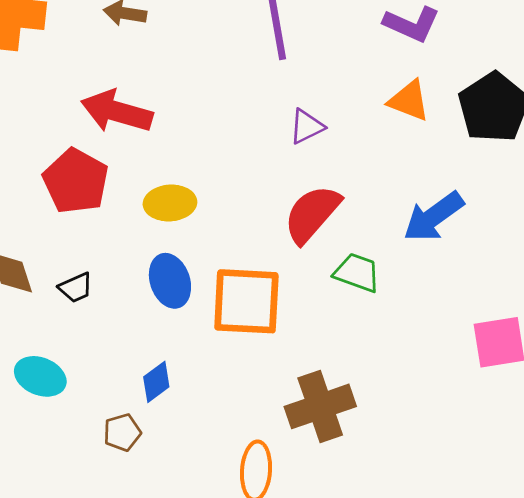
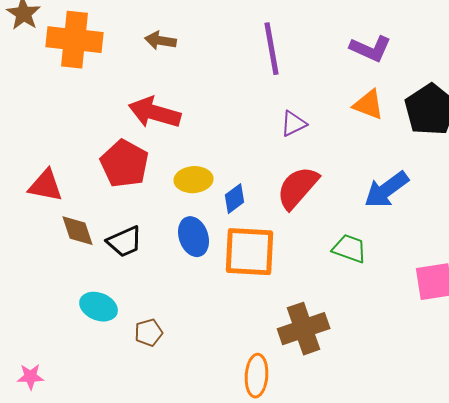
green trapezoid: (357, 273) -> (350, 249), moved
black trapezoid: (76, 288) -> (125, 242), size x1.4
blue diamond: (156, 382) -> (235, 199), moved
brown pentagon: (122, 432) -> (149, 333), moved

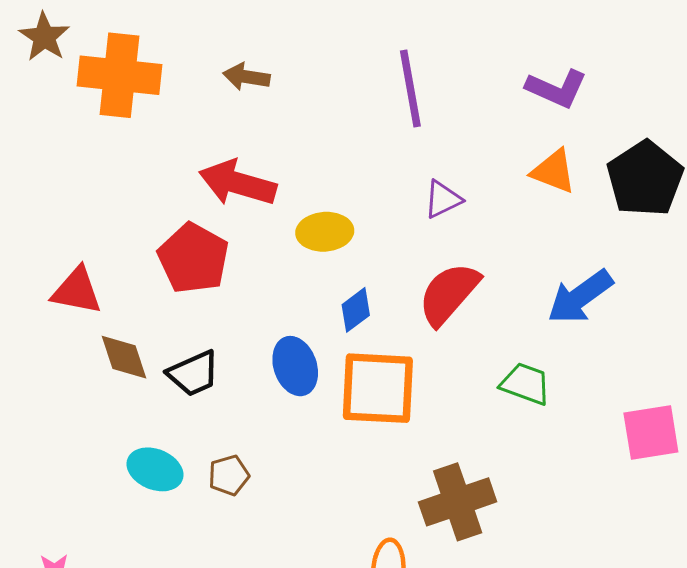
yellow ellipse: (194, 180) -> (325, 232), moved
brown pentagon: (149, 333) -> (229, 475), moved

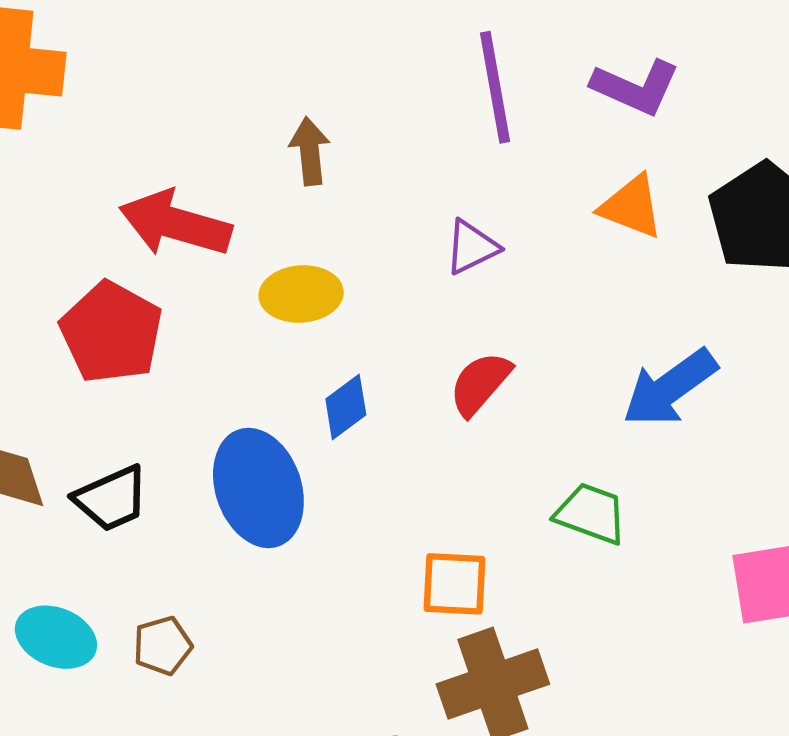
brown arrow: (247, 77) -> (310, 151), moved, turned 75
purple line: (410, 89) -> (495, 87), moved
red semicircle: (449, 294) -> (480, 384), size x0.7
blue ellipse: (295, 366) -> (258, 488), size x1.4
orange square: (378, 388) -> (455, 584), moved, size x0.6

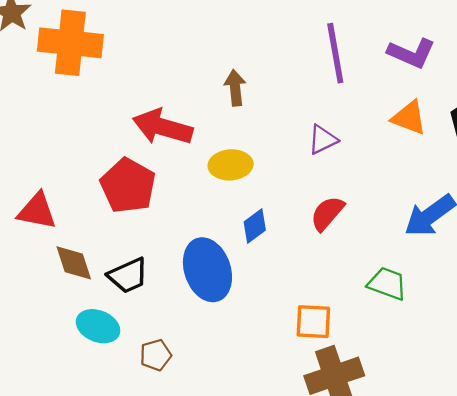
cyan ellipse: (56, 637) -> (98, 326), moved

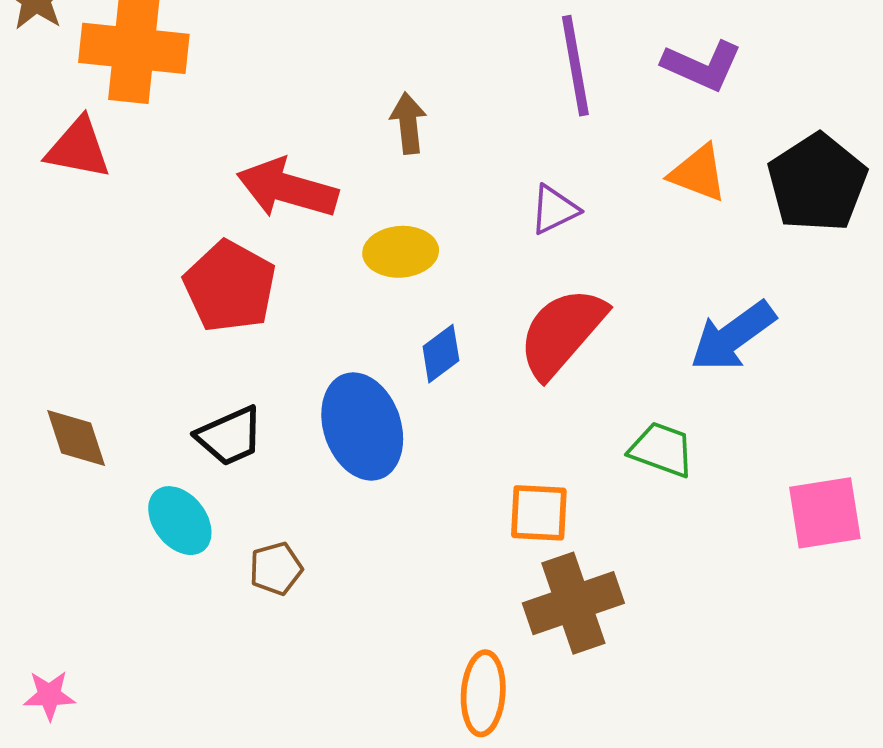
red triangle: (37, 211) -> (78, 148), moved
red semicircle: (327, 213) -> (562, 332), size x1.6
brown diamond: (74, 263) -> (76, 438), moved
cyan ellipse: (98, 326) -> (180, 521), turned 30

